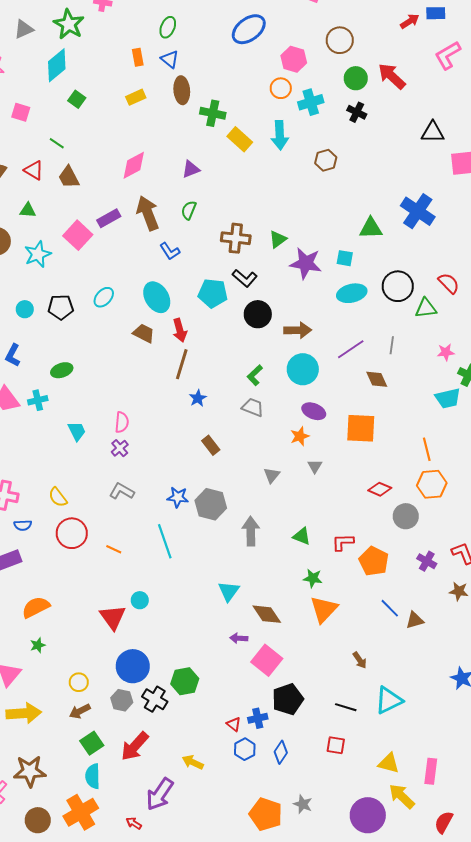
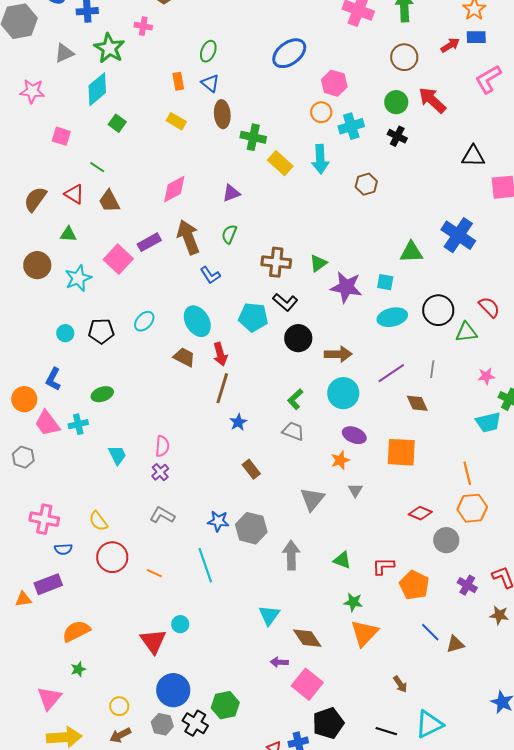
brown circle: (340, 40) -> (404, 57), moved
yellow rectangle: (136, 97) -> (176, 121), turned 54
gray triangle: (272, 475) -> (312, 499), size x1.5

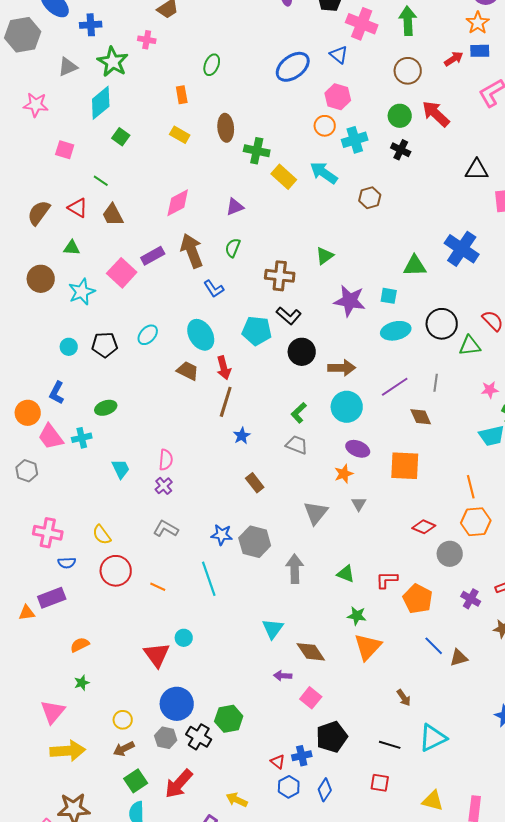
blue triangle: (210, 83) -> (339, 55), moved
cyan arrow: (320, 159) -> (324, 173), turned 128
green triangle: (318, 263) -> (325, 256), moved
orange semicircle: (76, 631) -> (80, 645), size x0.7
pink square: (307, 684) -> (311, 698), size x0.7

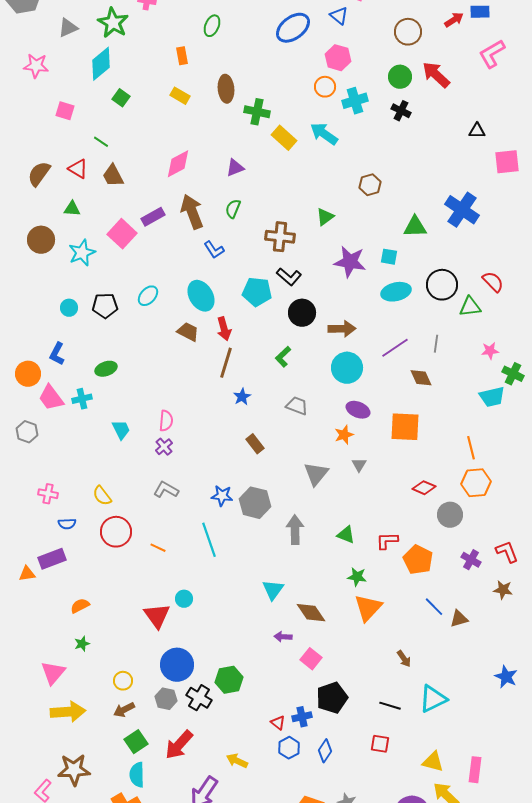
black triangle: (477, 170) -> (477, 131), size x0.7
brown hexagon: (370, 198) -> (370, 185), moved
green L-shape: (299, 413) -> (283, 357), moved
pink cross: (48, 533) -> (48, 494), size x0.7

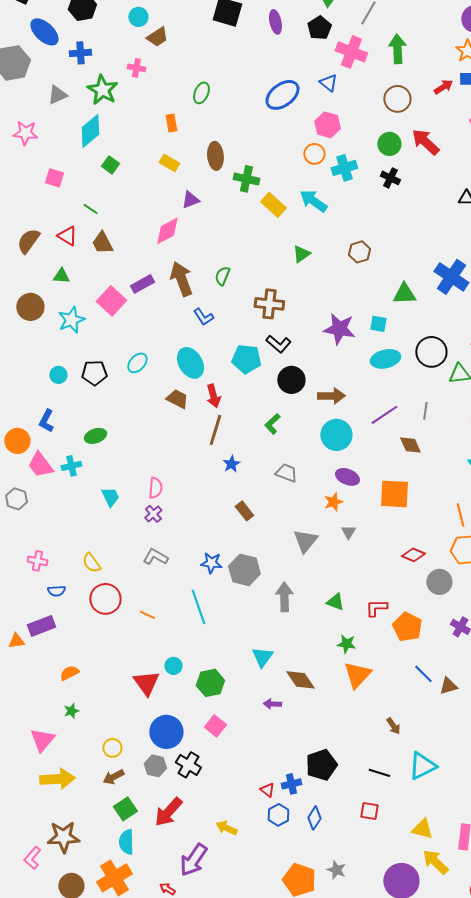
purple triangle: (235, 168) -> (190, 200), moved
green triangle: (325, 217) -> (301, 254), moved
pink square: (311, 659) -> (215, 726), moved
green hexagon: (229, 680) -> (210, 683), moved

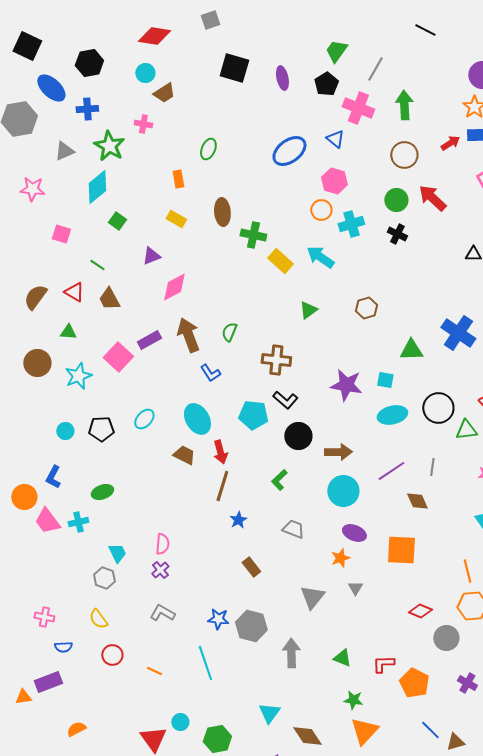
purple triangle: (190, 200) -> (151, 256), moved
gray hexagon: (16, 499) -> (104, 578), moved
red circle: (105, 599) -> (112, 655), size x0.7

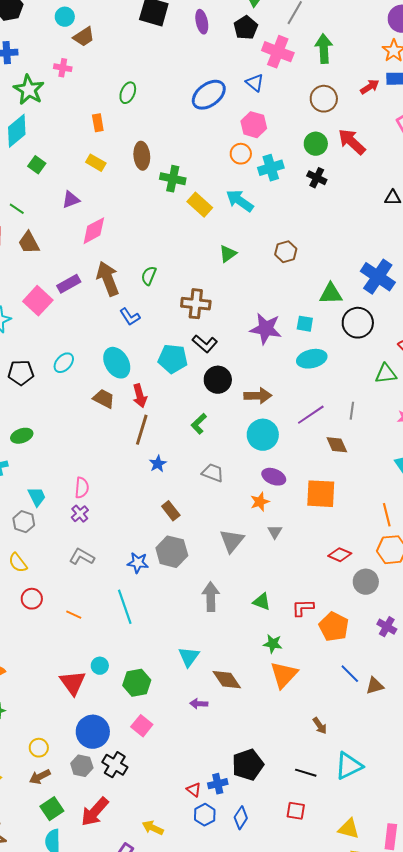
black circle: (438, 408) -> (358, 323), moved
gray hexagon: (251, 626) -> (172, 552), moved

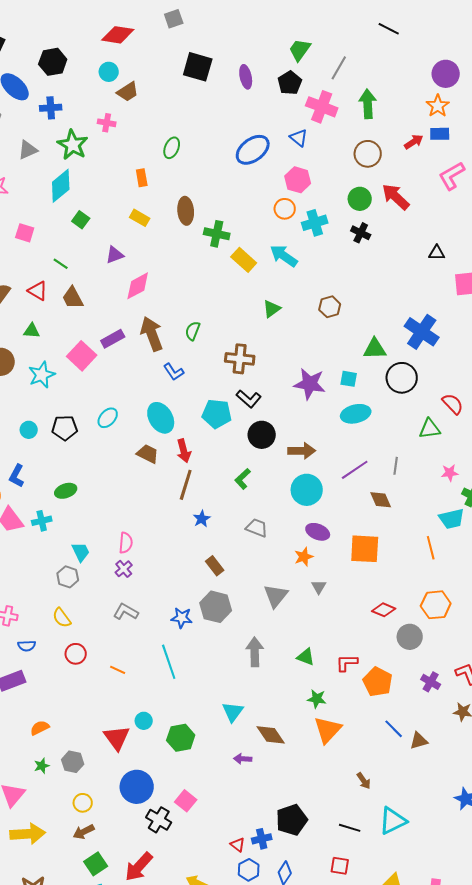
orange line: (387, 515) -> (431, 548), moved
pink square: (142, 726) -> (186, 801), moved
gray hexagon: (82, 766) -> (73, 762), moved

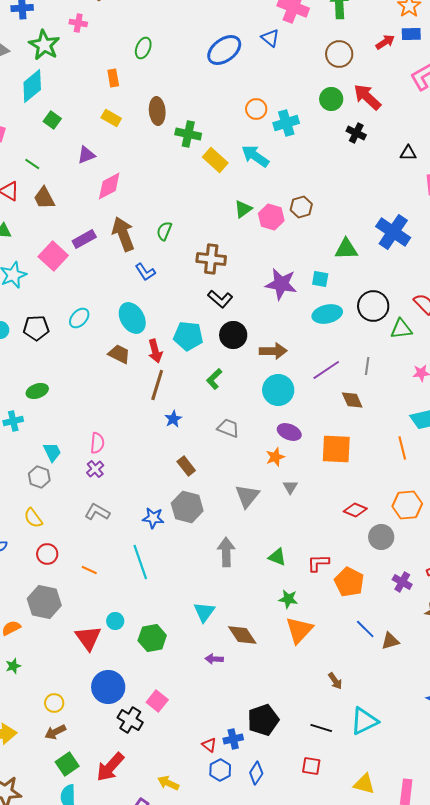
pink hexagon: (298, 180) -> (271, 217), moved
black cross: (361, 233) -> (356, 133), moved
black circle: (402, 378) -> (373, 306), moved
cyan pentagon: (217, 414) -> (188, 336), moved
gray hexagon: (73, 762) -> (44, 602), moved, size x1.5

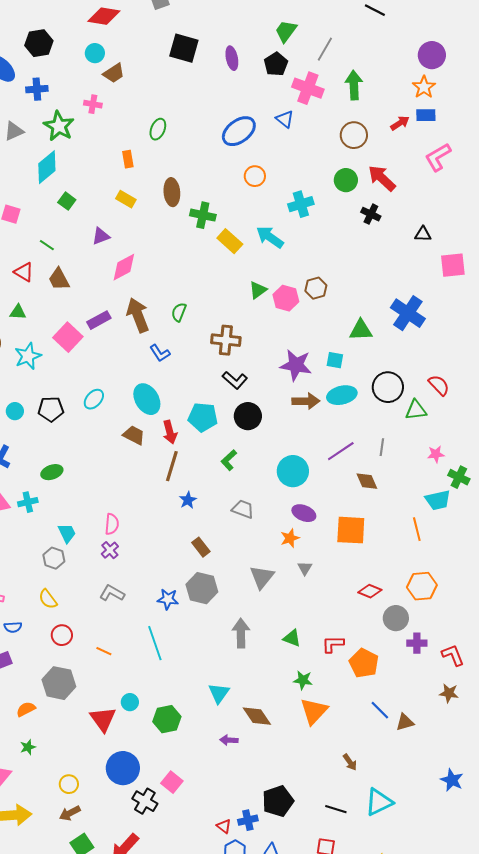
orange circle: (256, 109) -> (255, 176), moved
brown arrow: (273, 351) -> (306, 401), moved
purple cross: (402, 582) -> (417, 643), moved, turned -30

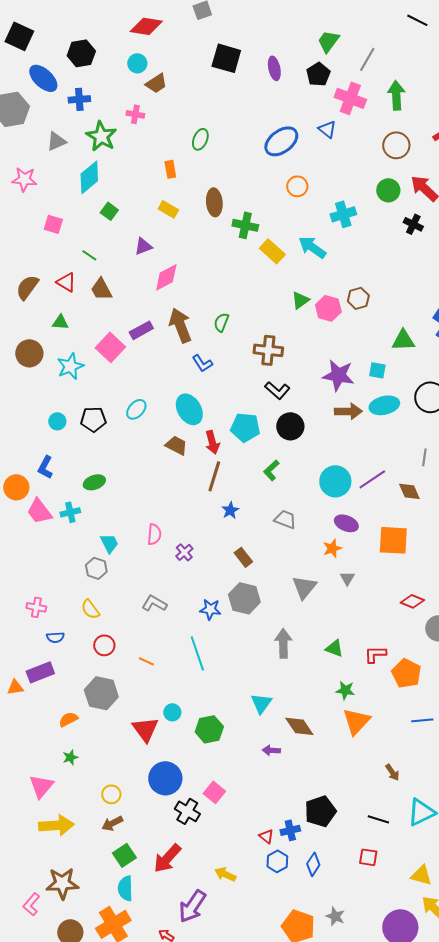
purple line: (341, 451) -> (372, 479), moved
purple cross: (110, 550) -> (184, 552), moved
blue line: (380, 710) -> (422, 720), turned -50

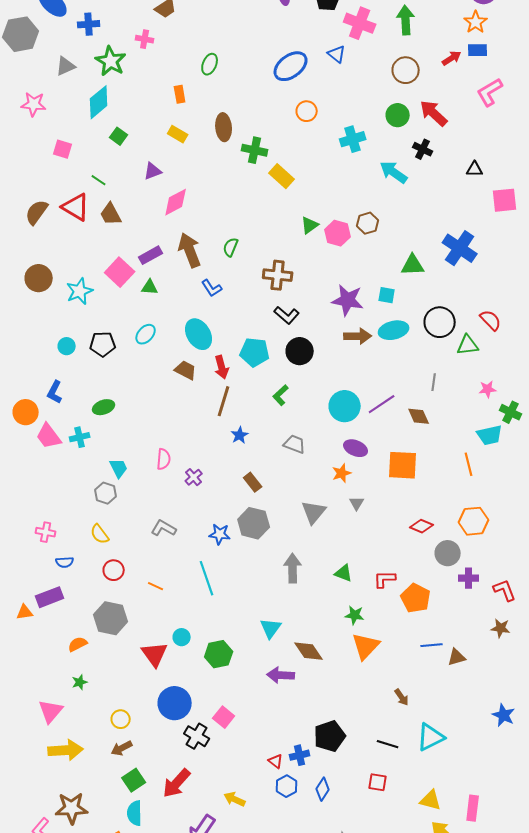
cyan arrow: (312, 247) -> (394, 172), moved
red triangle: (66, 282) -> (76, 207), size x1.4
green triangle: (60, 322) -> (150, 287), moved
purple arrow: (271, 750) -> (281, 675), size x1.5

